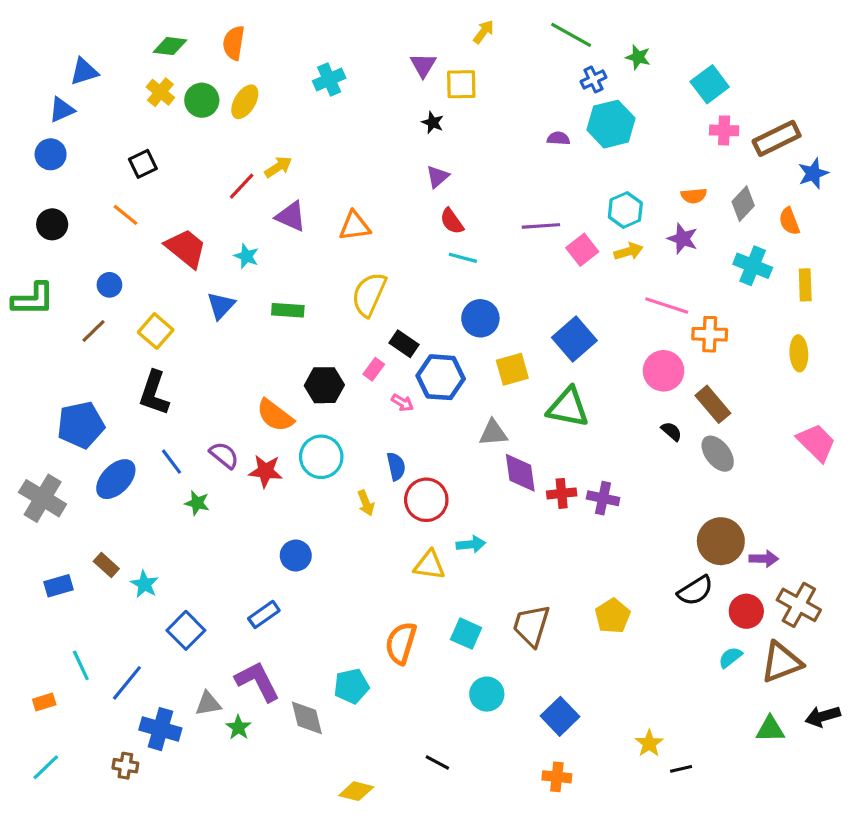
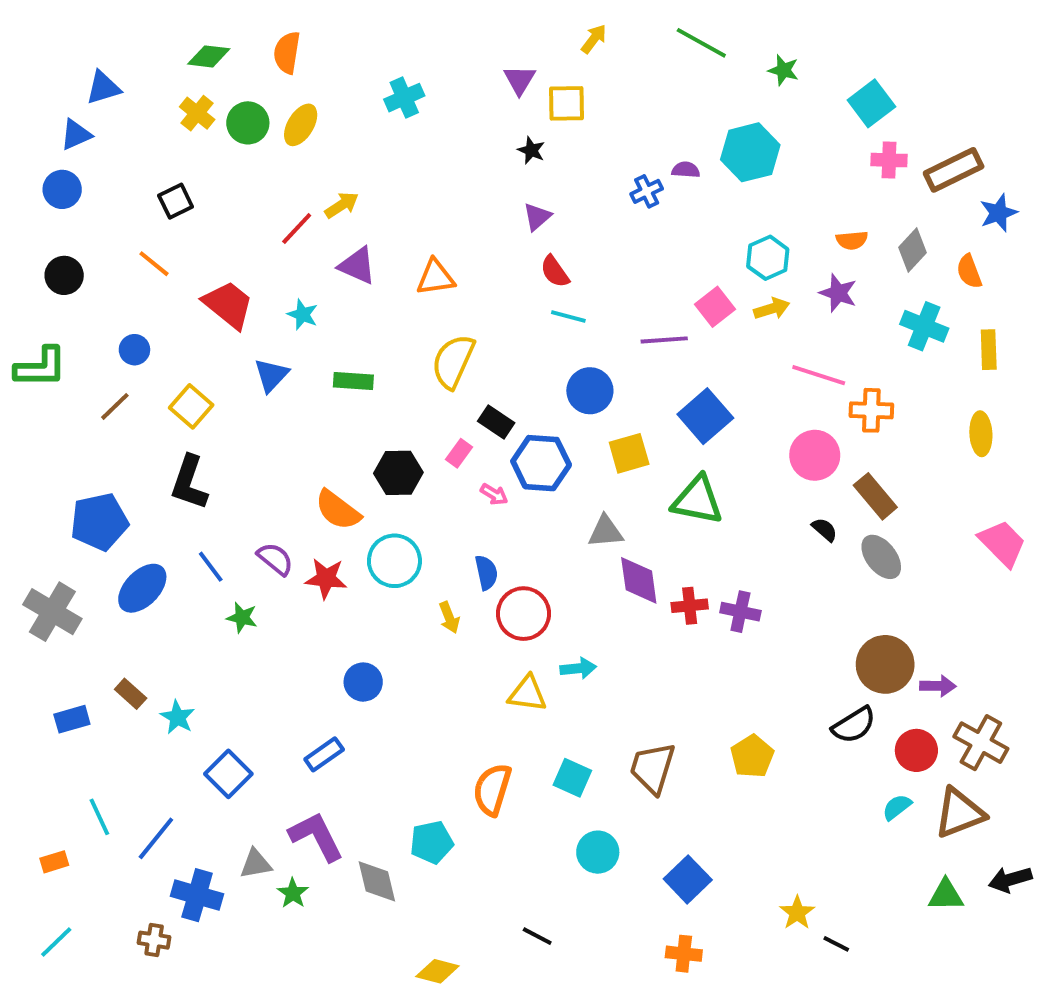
blue cross: (593, 79) -> (647, 191), moved
purple line: (541, 226) -> (664, 340), moved
black line: (681, 769) -> (836, 944), turned 40

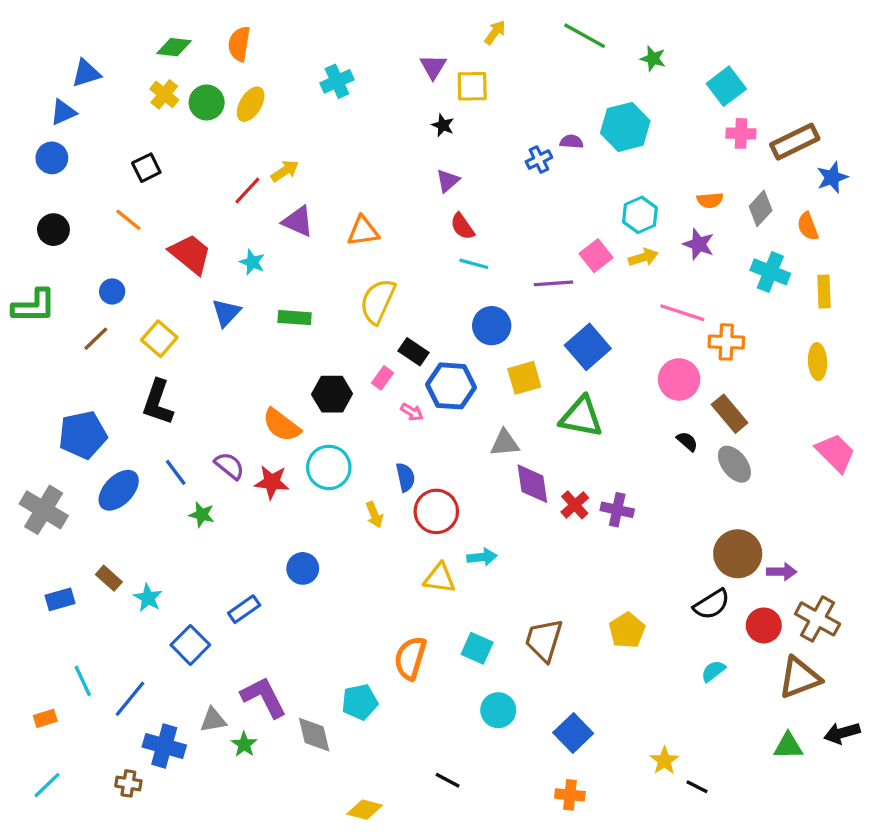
red cross: (690, 606) -> (575, 505), turned -36
blue rectangle: (324, 754) -> (244, 609), moved
cyan semicircle: (897, 807) -> (713, 671), moved

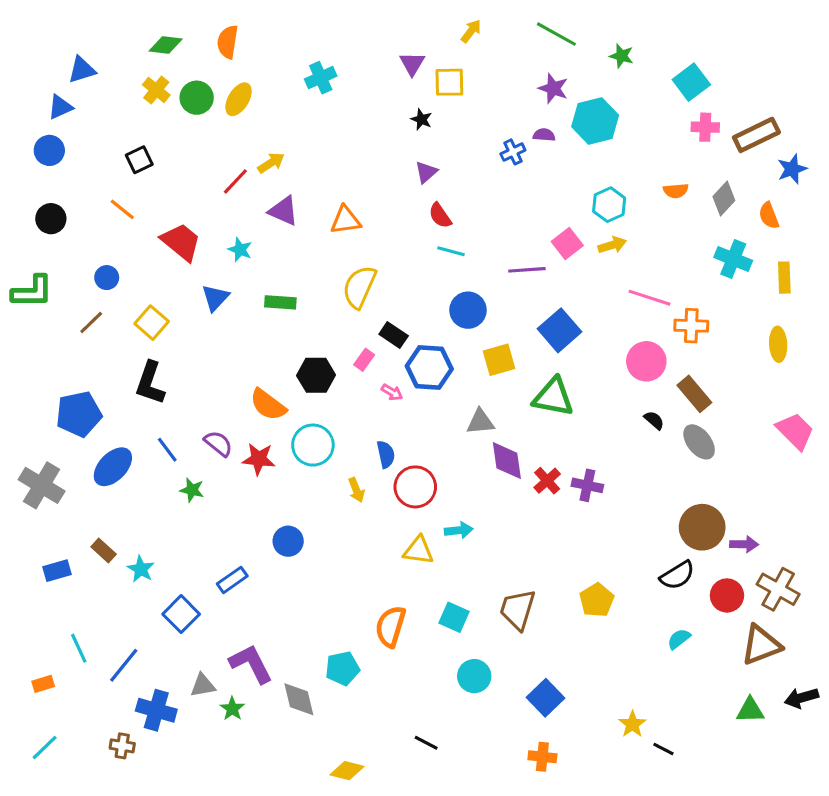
purple star: (699, 244) -> (553, 88), moved

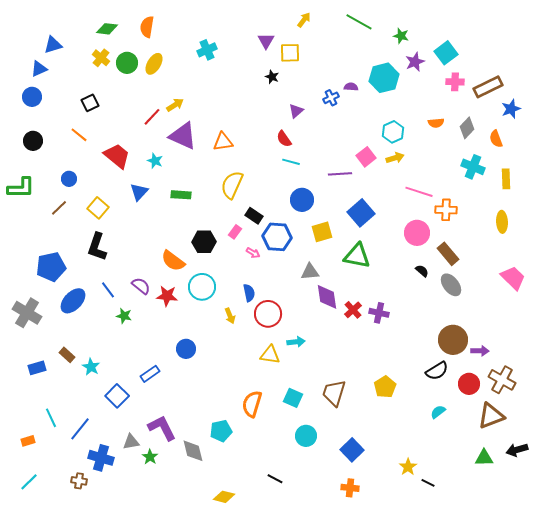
purple star: (553, 88) -> (415, 62), moved, turned 30
purple triangle: (426, 172) -> (296, 111), moved
purple triangle: (283, 211) -> (183, 136), size x1.4

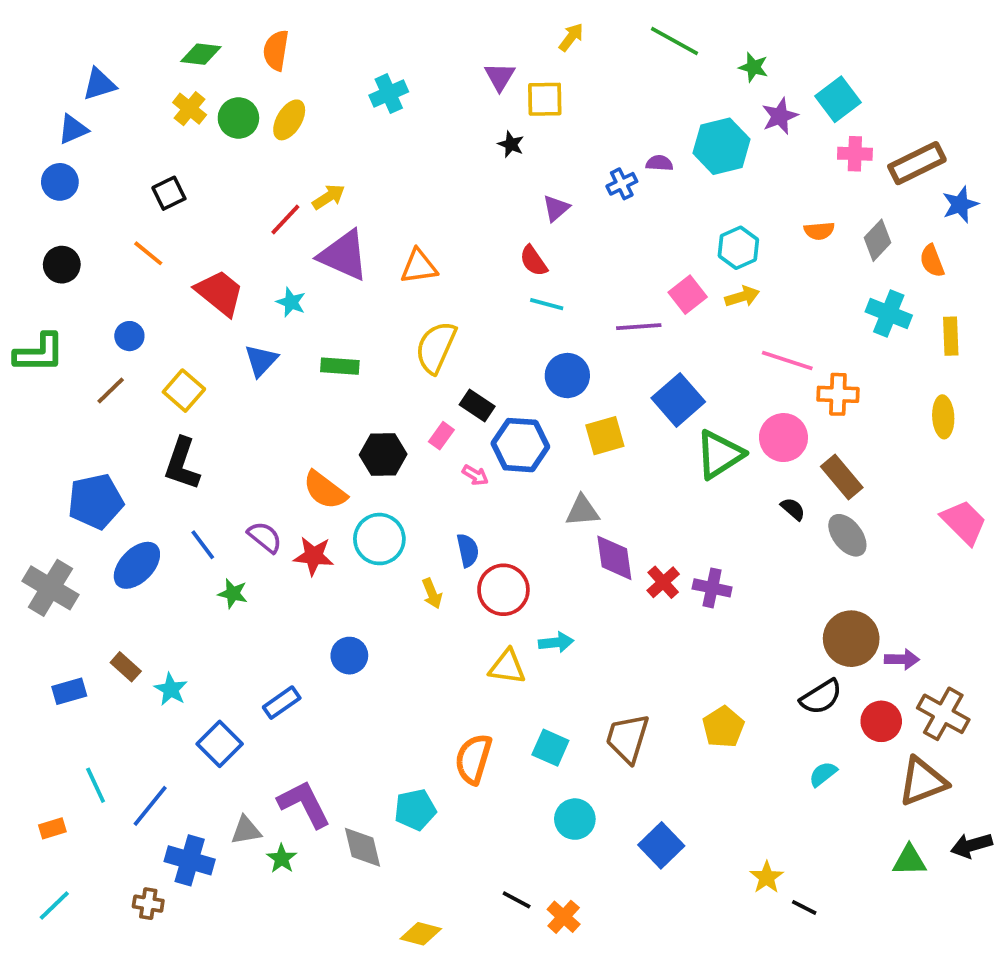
green triangle: (357, 256) -> (720, 454), moved, turned -44
orange cross: (350, 488) -> (564, 917), moved, turned 36

